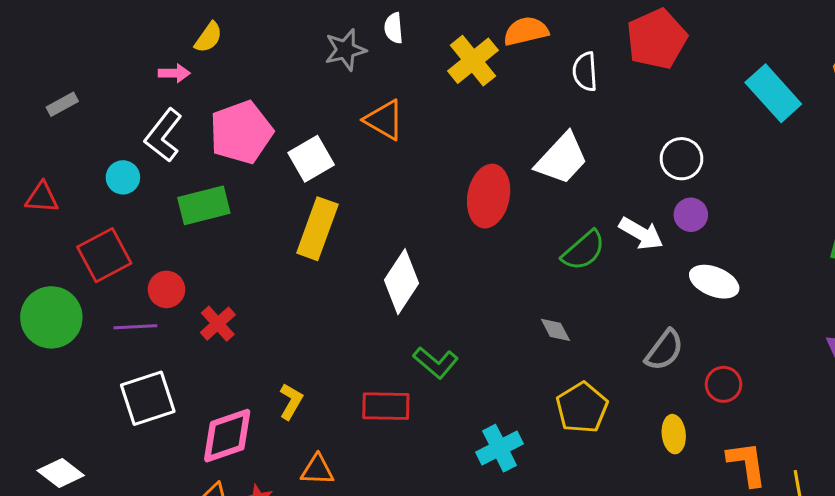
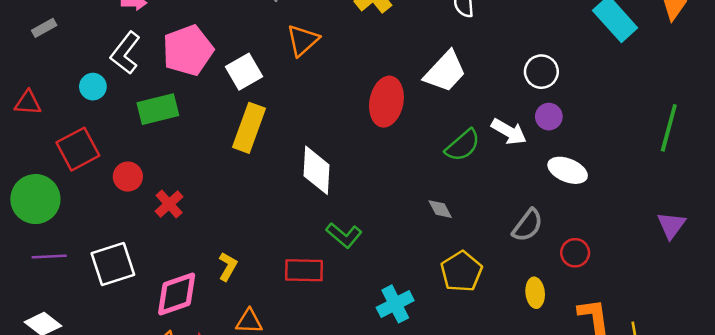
orange triangle: (384, 120) -> (303, 40), turned 48
white diamond: (401, 282) -> (317, 170), turned -30
purple line: (135, 327) -> (49, 256), moved

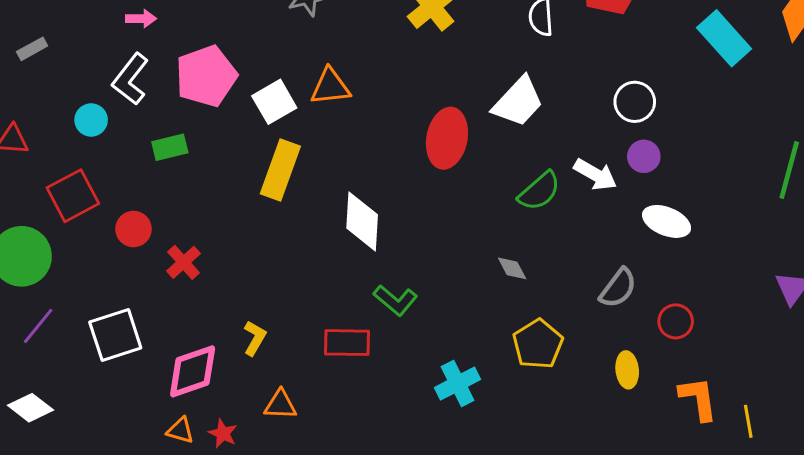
orange triangle: (303, 40) -> (330, 87), moved, turned 36
green rectangle: (158, 109) -> (170, 147), size x0.7
purple line: (49, 256) -> (38, 326), turned -48

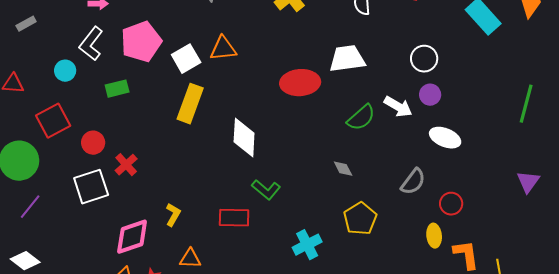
white trapezoid: (518, 102) -> (347, 59), turned -141
red ellipse: (447, 138) -> (300, 83), turned 75
white square: (115, 335) -> (91, 187), moved
yellow ellipse: (627, 370) -> (434, 236), moved

